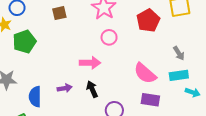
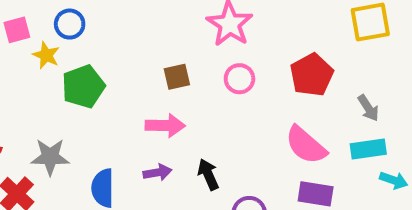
brown square: (59, 13) -> (177, 77), moved
red pentagon: (148, 20) -> (312, 75), moved
pink arrow: (90, 63) -> (165, 126), moved

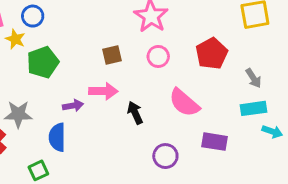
pink semicircle: (306, 145) -> (184, 103), moved
purple arrow: (157, 172) -> (73, 106), moved
black arrow: (208, 174) -> (135, 113), moved

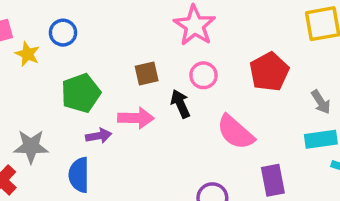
blue circle: (33, 16) -> (63, 33), moved
green pentagon: (43, 62) -> (81, 93), moved
black arrow: (135, 113) -> (180, 104), moved
purple rectangle: (215, 142) -> (273, 180), turned 70

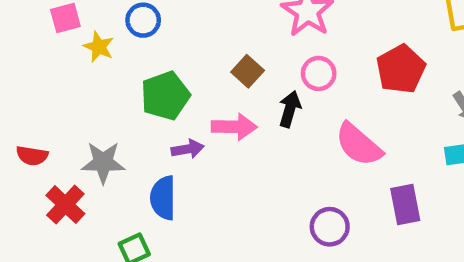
brown square: (147, 74) -> (248, 71), turned -35
black arrow: (180, 104) -> (290, 109), turned 40

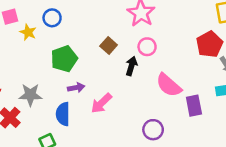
red pentagon: (401, 69) -> (210, 44), moved
pink arrow: (234, 127) -> (101, 103), moved, turned 135
purple rectangle: (405, 205) -> (194, 106), moved

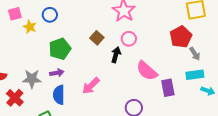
purple arrow: (76, 88) -> (57, 73), moved

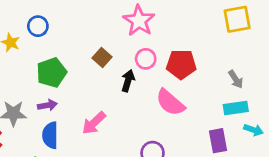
red pentagon: (181, 37) -> (181, 64), moved, turned 30
purple rectangle: (168, 88) -> (218, 141), moved

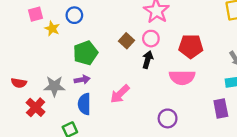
pink circle: (146, 59) -> (151, 39), moved
pink semicircle: (170, 103) -> (182, 77), turned -40

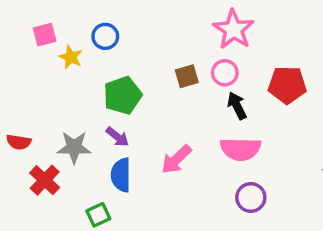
brown square: (127, 41) -> (187, 76), turned 32
black arrow: (148, 60) -> (237, 106), moved, turned -42
pink semicircle: (182, 77) -> (240, 149), moved
purple arrow: (82, 80) -> (117, 137), turned 48

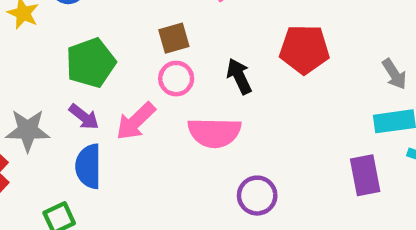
pink circle: (225, 73) -> (176, 79), moved
pink semicircle: (240, 149) -> (214, 133), moved
pink arrow: (176, 159) -> (136, 121), moved

